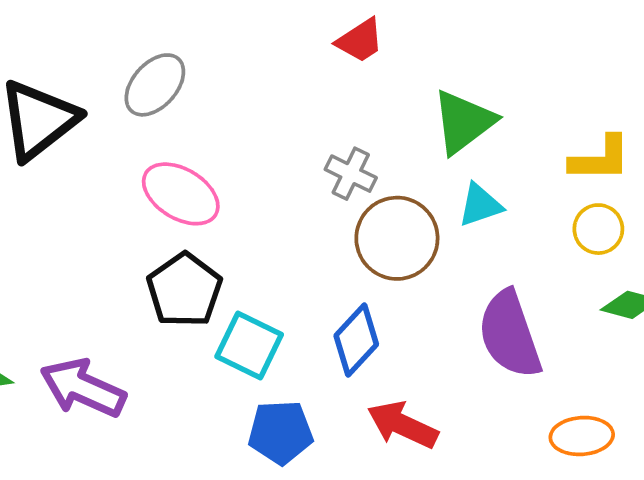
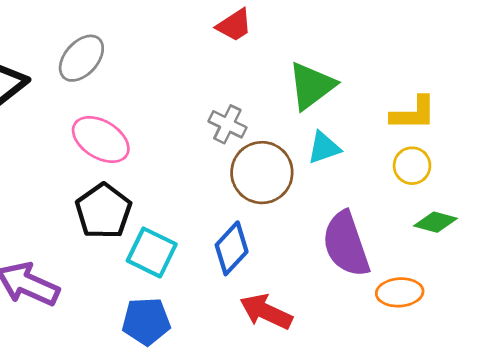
blue pentagon: (281, 432) -> (146, 321), moved
orange ellipse: (582, 436) -> (400, 292), moved

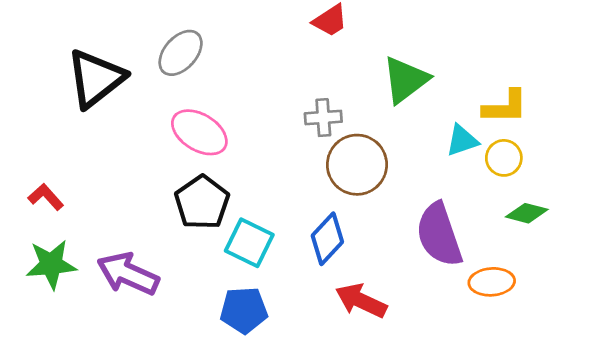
gray cross: (227, 124) -> (323, 118), turned -30
cyan triangle: (324, 148) -> (462, 140), moved

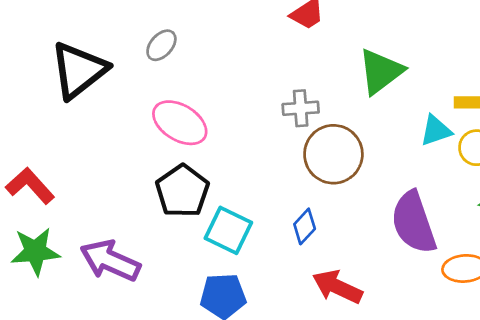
gray ellipse: (181, 53) -> (161, 45), size x0.7
red L-shape: (46, 197) -> (30, 186), size x1.4
blue diamond: (327, 239) -> (305, 226), size x0.7

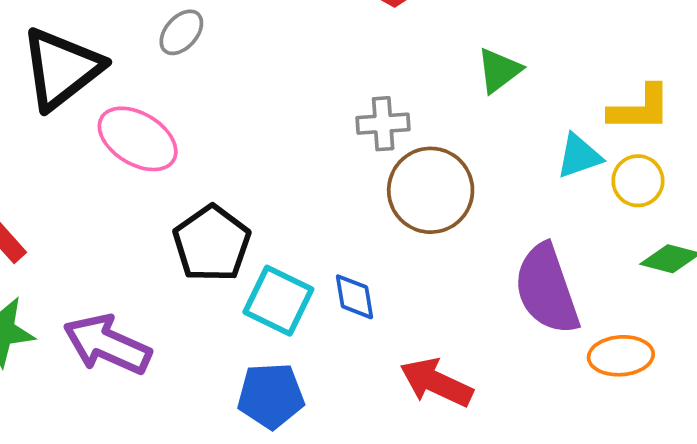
green triangle: (381, 72) -> (499, 70), size x0.7
pink ellipse: (180, 123) -> (138, 139), moved
blue diamond: (305, 226) -> (354, 297), moved, turned -52

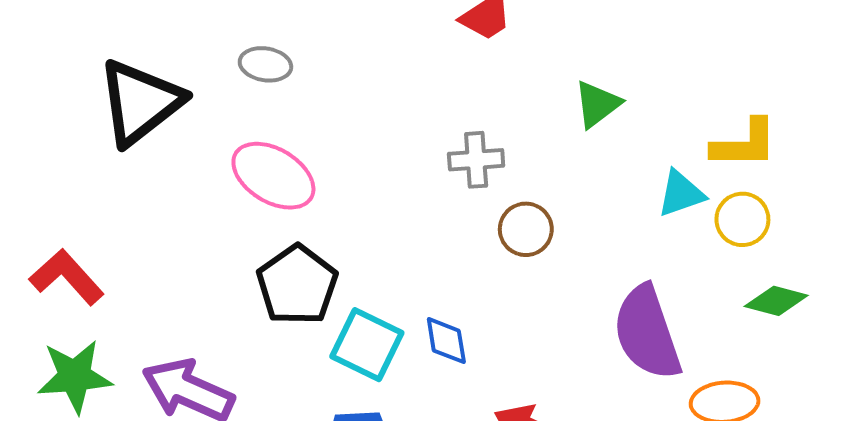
gray ellipse: (181, 32) -> (265, 64), turned 57
pink ellipse: (138, 139) -> (273, 176), moved
brown circle: (431, 190) -> (526, 229), size x0.6

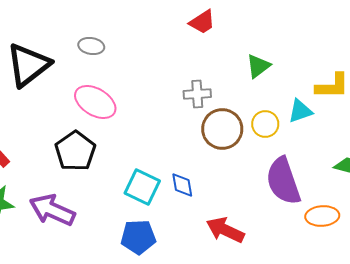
yellow circle: (742, 219) -> (265, 124), moved
brown circle: (526, 229) -> (222, 129), size x1.5
black pentagon: (297, 285) -> (75, 151), moved

